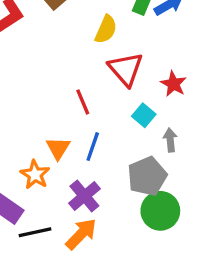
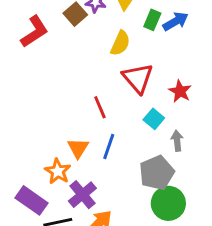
purple cross: (84, 196) -> (82, 195), moved

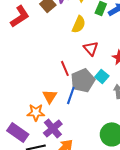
red triangle: (138, 78) -> (91, 48), size x0.7
orange star: (58, 171) -> (36, 112), turned -30
gray pentagon: (157, 173) -> (83, 80), moved

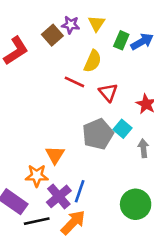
red line: (65, 68) -> (74, 82), moved, turned -42
blue line: (71, 95) -> (80, 191), moved

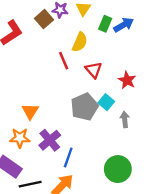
red line: (74, 82) -> (64, 61), turned 42
orange triangle: (55, 155) -> (30, 111), moved
orange star: (37, 176) -> (20, 138), moved
purple cross: (59, 196) -> (50, 140), moved

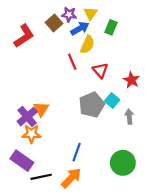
blue arrow: (124, 25) -> (80, 28), moved
purple cross: (50, 140) -> (27, 117), moved

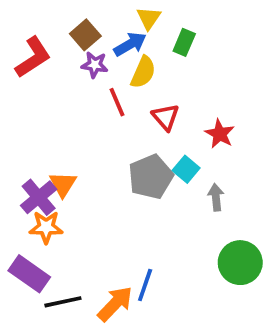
purple star: (69, 14) -> (95, 65), moved
blue line: (77, 152) -> (145, 285), moved
green circle: (123, 163) -> (240, 263), moved

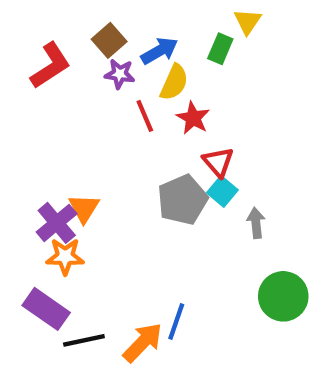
yellow triangle: (149, 18) -> (248, 21), moved
red triangle: (166, 117) -> (218, 162), moved
red star: (220, 134) -> (193, 118), moved

